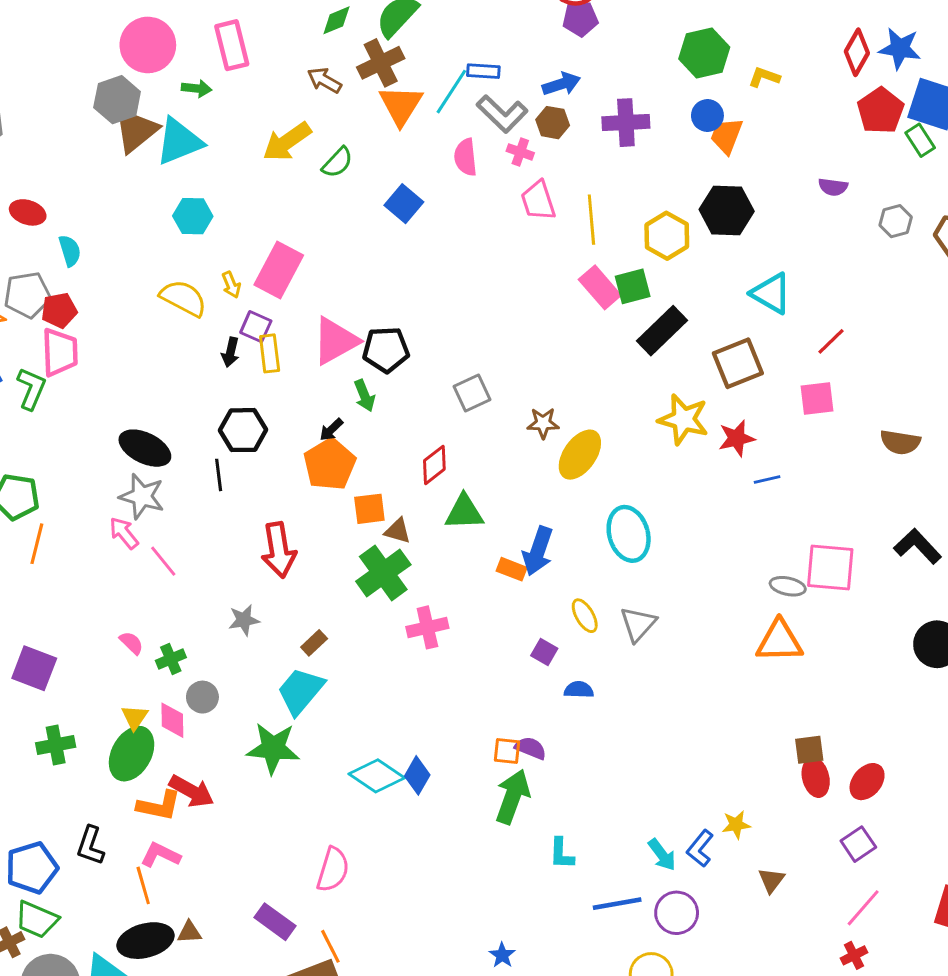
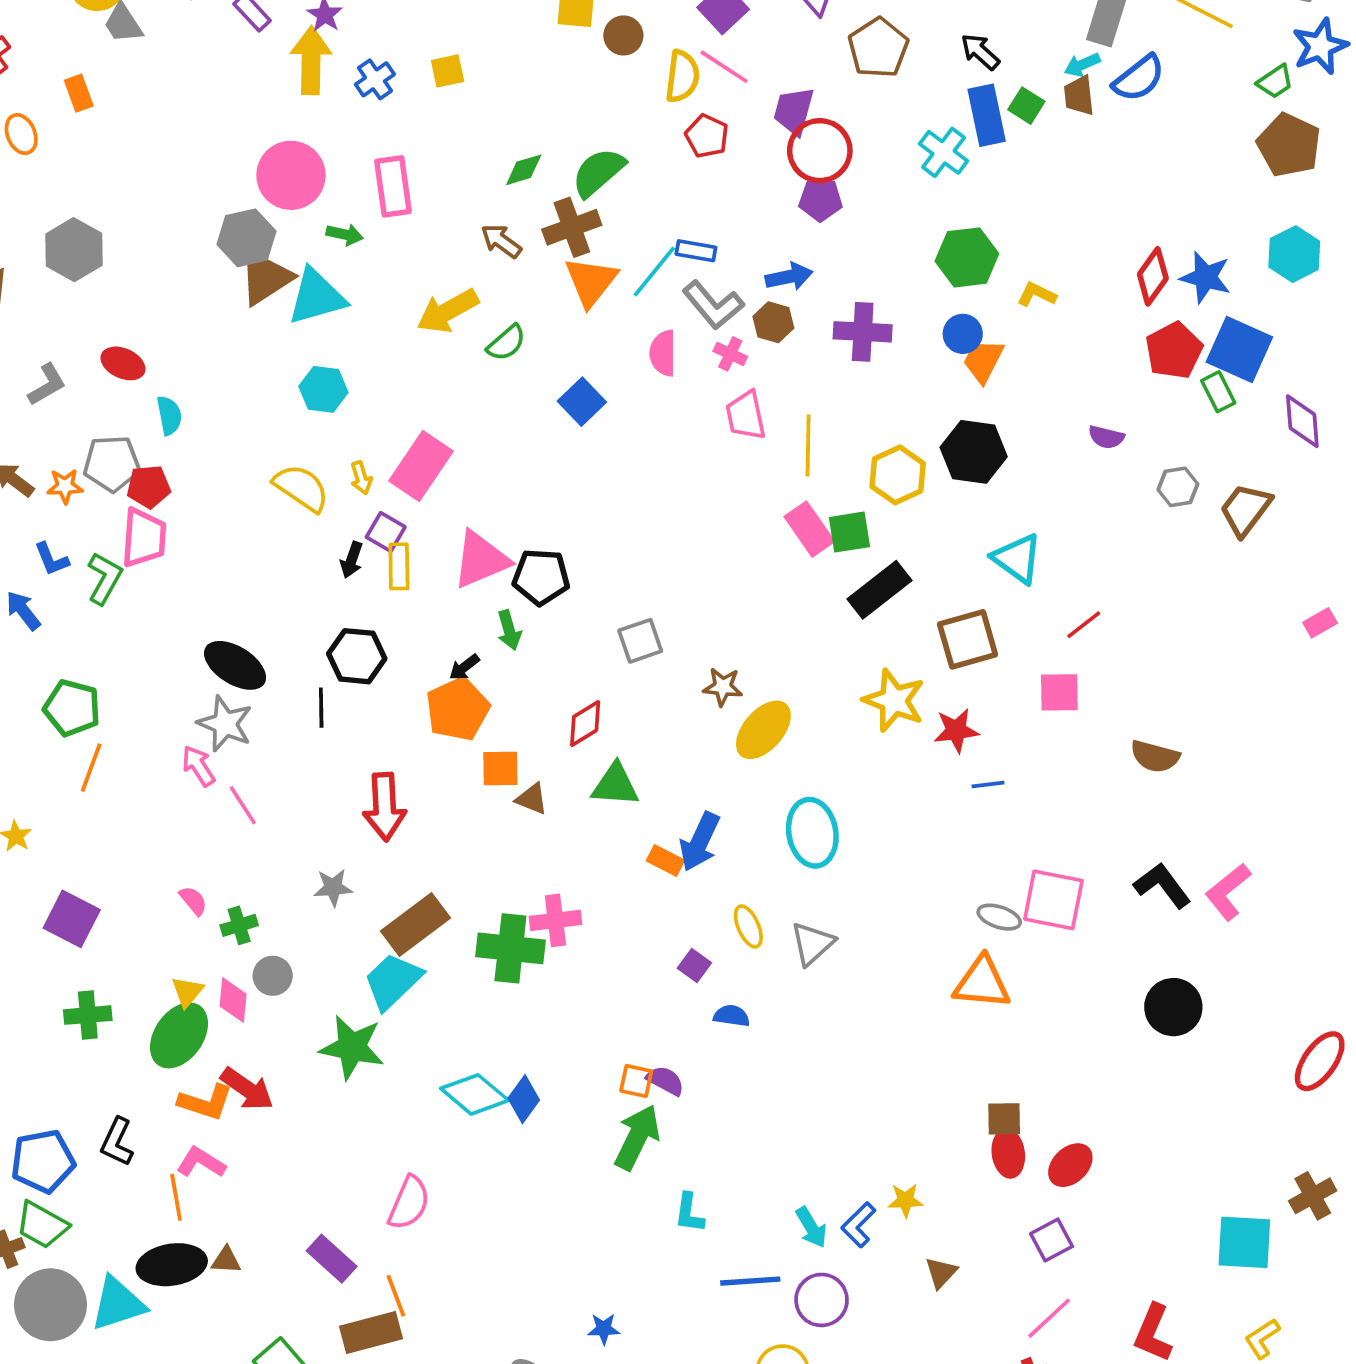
green cross: (383, 573) -> (510, 948), moved, turned 36
brown rectangle: (314, 643) -> (416, 924), size x2.0
blue star: (502, 955) -> (604, 1329), turned 30

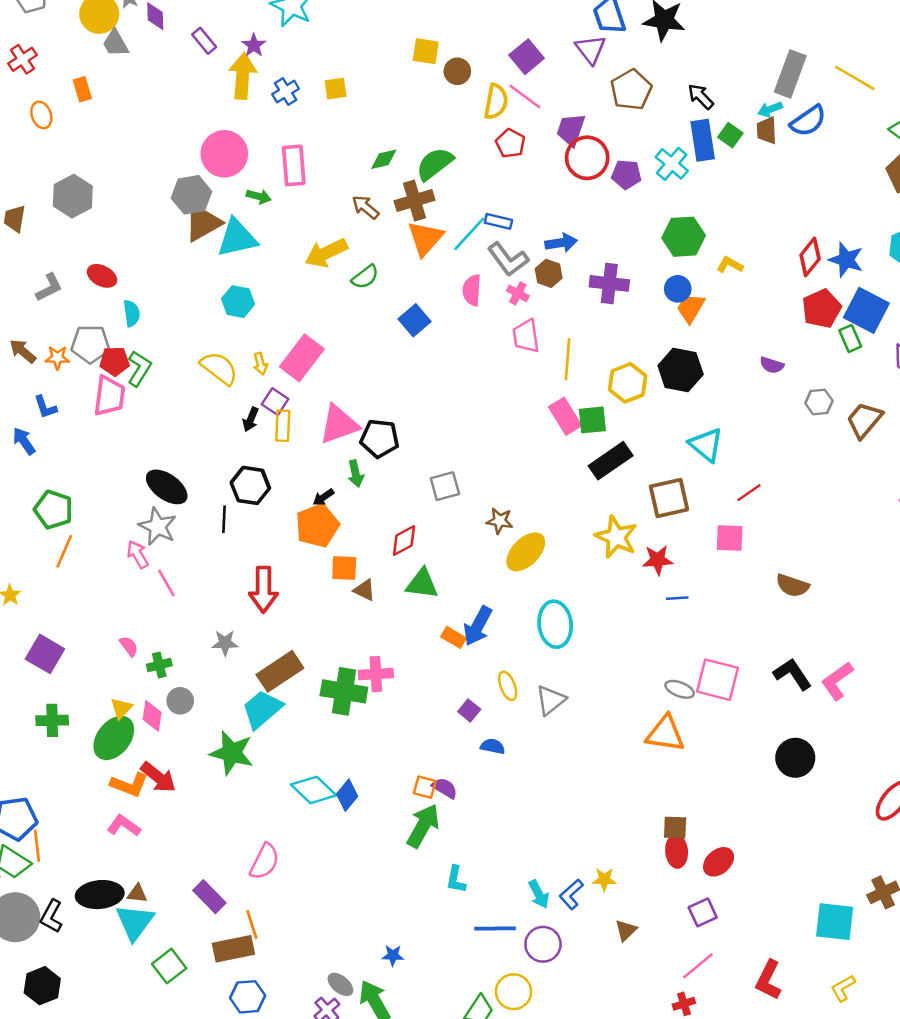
purple pentagon: (821, 200) -> (626, 174), moved
green L-shape: (105, 578) -> (139, 369), moved
black L-shape: (117, 1142) -> (51, 916), moved
orange line: (176, 1197) -> (37, 846), moved
cyan triangle: (118, 1304) -> (135, 922), moved, turned -39

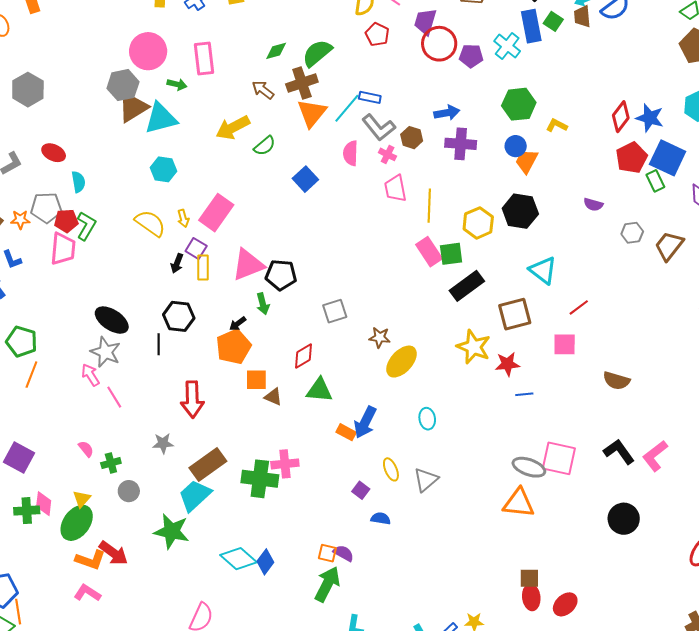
blue arrow: (561, 243) -> (447, 113), moved
cyan ellipse: (555, 624) -> (427, 419), size x0.6
gray ellipse: (680, 689) -> (529, 467), size x1.4
pink diamond: (152, 716) -> (44, 504), moved

